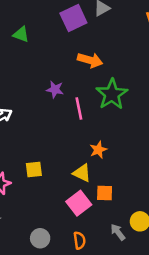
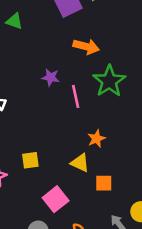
pink square: (79, 203) -> (56, 199), moved

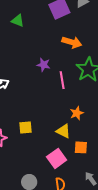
pink square: (56, 199) -> (57, 158), moved

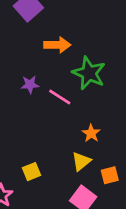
pink line: (62, 80) -> (60, 97), turned -30
yellow triangle: (63, 131) -> (81, 161), turned -49

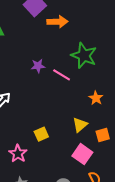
orange arrow: (57, 45) -> (57, 22), moved
orange star: (91, 133) -> (96, 98), moved

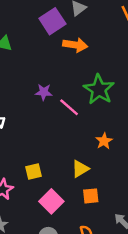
orange square: (103, 135) -> (91, 196), moved
pink square: (82, 154) -> (51, 201), moved

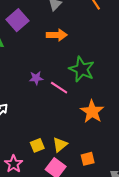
purple square: (52, 21) -> (17, 20), moved
orange star: (104, 141) -> (92, 112), size x1.6
yellow triangle: (80, 169) -> (60, 145), moved

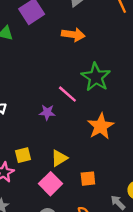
purple star: (36, 78) -> (47, 112), moved
yellow square: (37, 145) -> (23, 155), moved

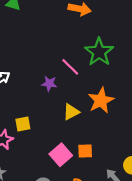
yellow triangle: (59, 158) -> (71, 112), moved
pink square: (50, 184) -> (61, 155), moved

